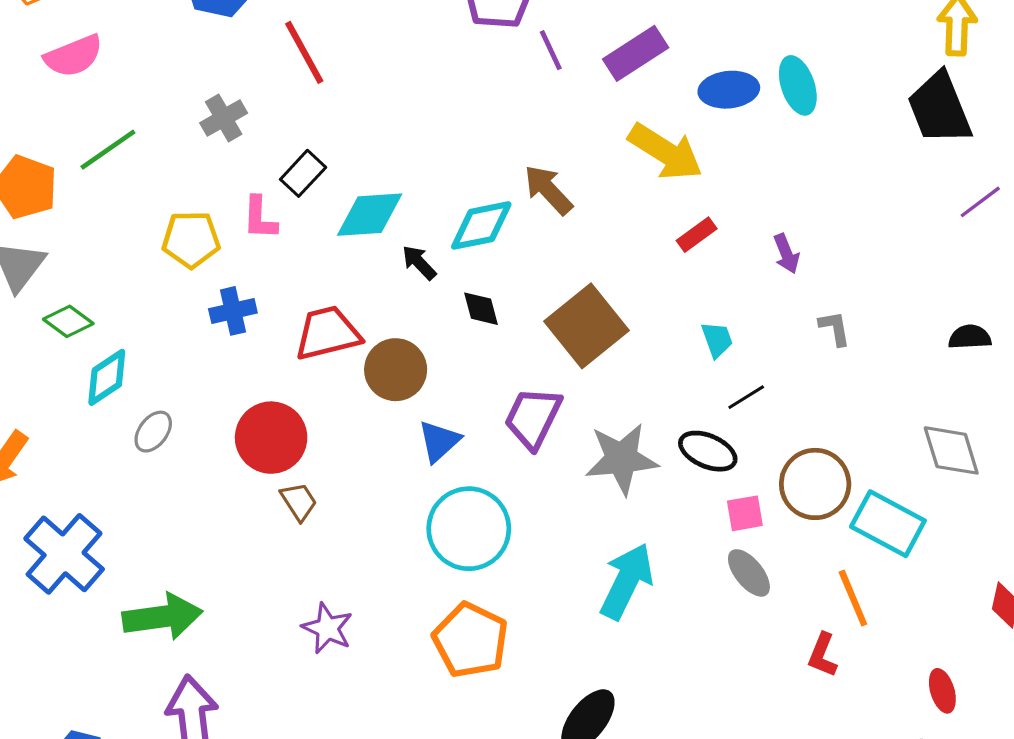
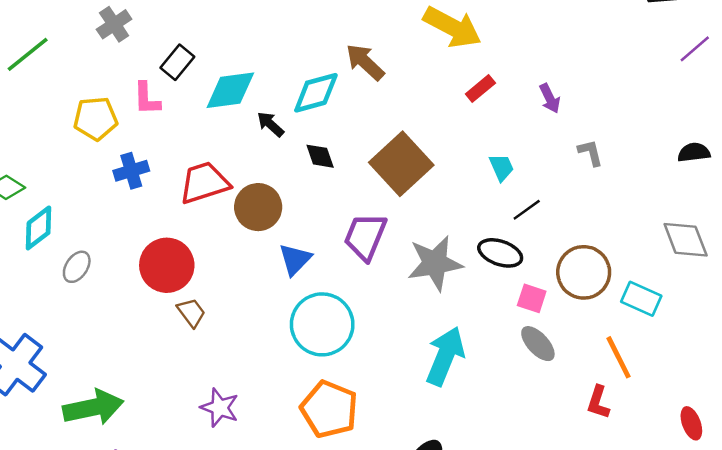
pink square: (745, 513) -> (532, 298), turned 32
cyan rectangle: (888, 524) -> (641, 299), size x0.7

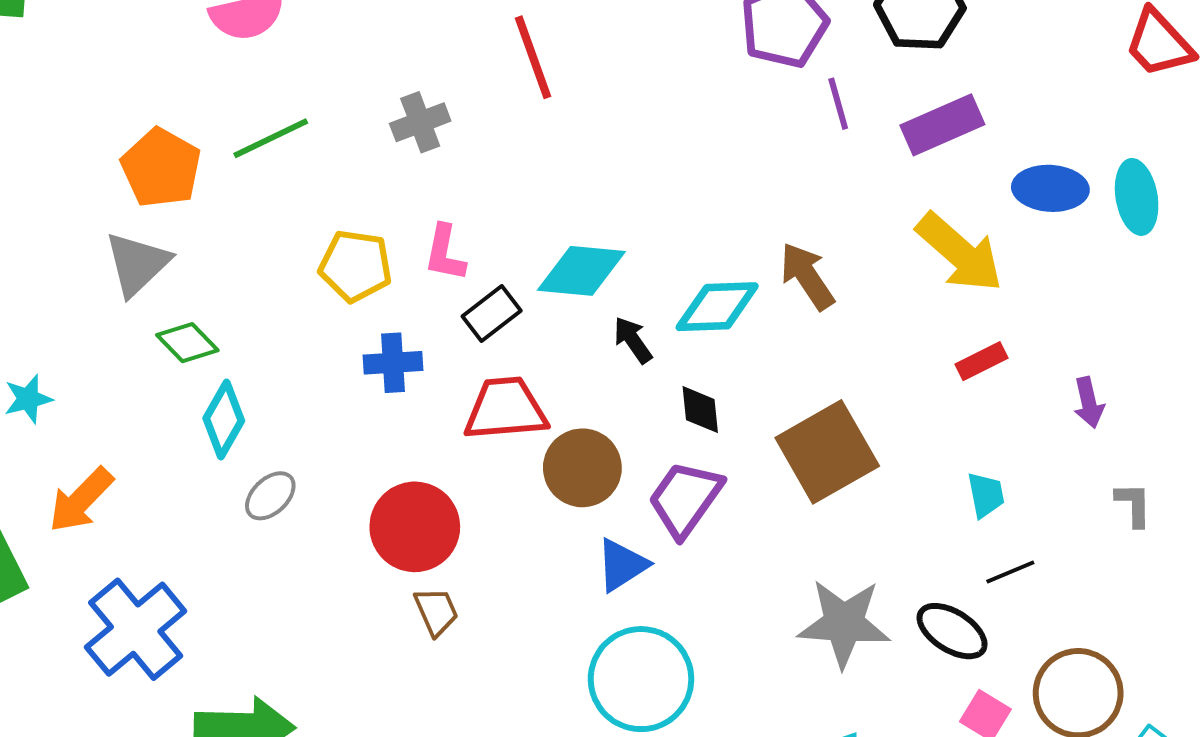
black rectangle: (177, 62) -> (492, 314), moved
cyan diamond: (39, 228) -> (224, 420), turned -36
purple trapezoid: (365, 237) -> (685, 499), moved

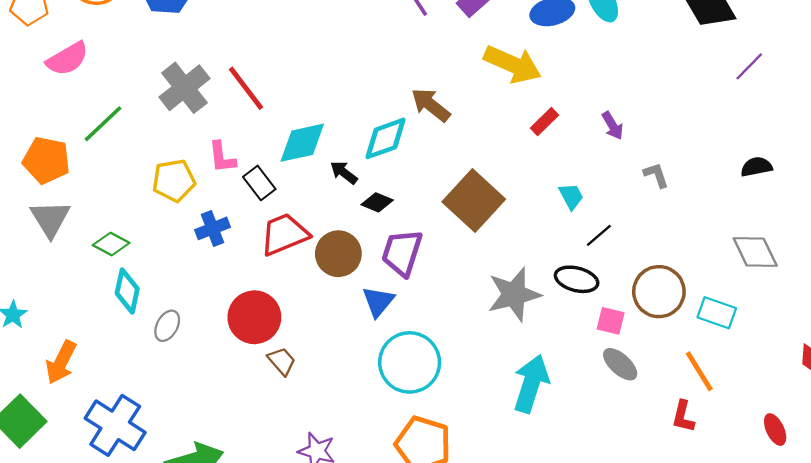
red line: (533, 57) -> (246, 88), moved
gray cross: (420, 122) -> (184, 88), size x1.5
black rectangle: (492, 314) -> (259, 183), turned -72
green diamond: (187, 343) -> (111, 244), moved
black diamond: (700, 410) -> (377, 202), moved, turned -44

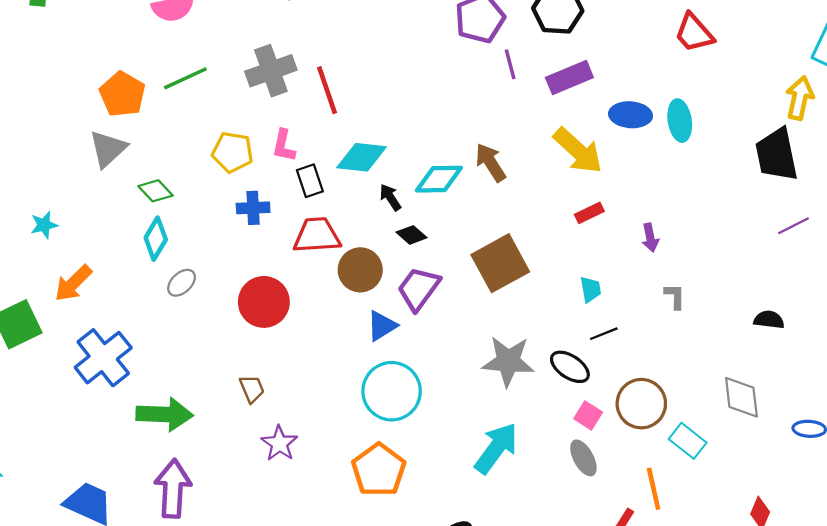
brown trapezoid: (282, 361) -> (252, 389), moved

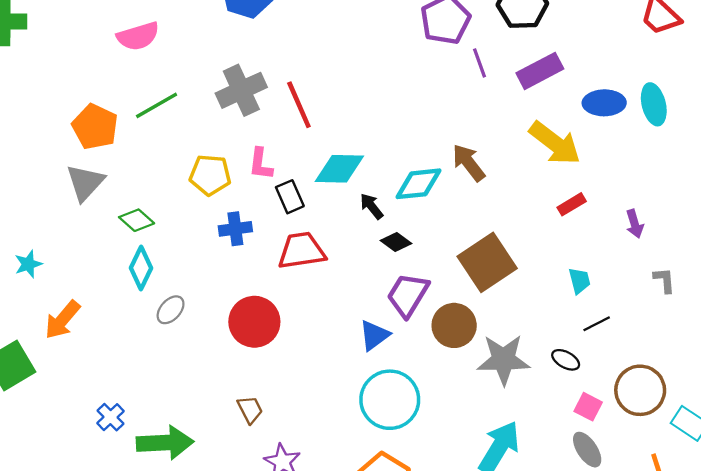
brown circle: (360, 270) -> (454, 325), moved
blue cross: (103, 358) -> (111, 417), moved, size x0.5
black ellipse: (570, 367) -> (566, 360), size x0.7

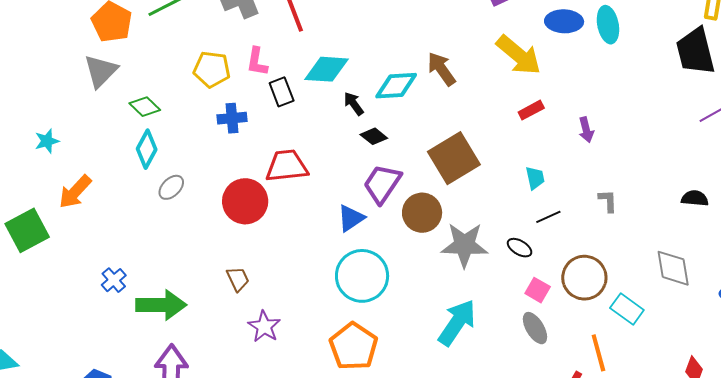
red trapezoid: (302, 251) -> (287, 166), moved
gray L-shape: (664, 280) -> (608, 201), moved

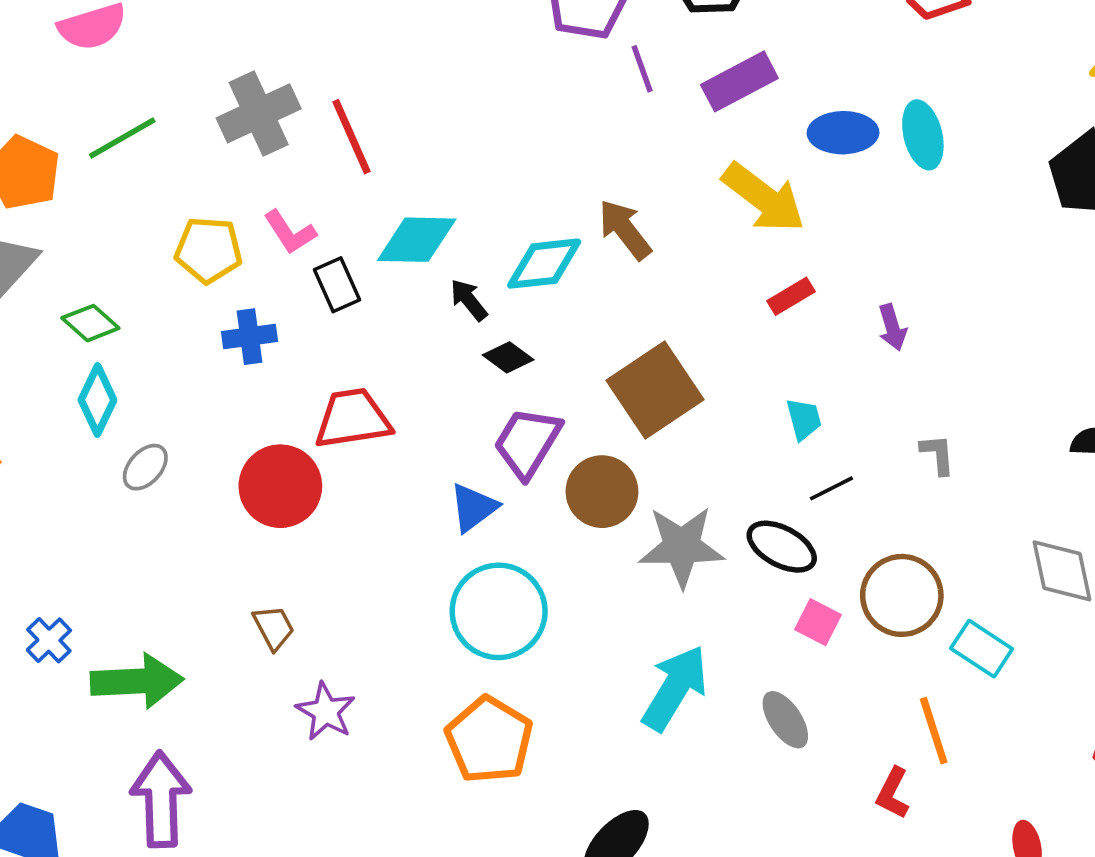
pink L-shape: (257, 62) -> (290, 232), turned -40
black ellipse: (520, 248) -> (782, 547), size x1.5
gray ellipse: (535, 328) -> (785, 720), moved

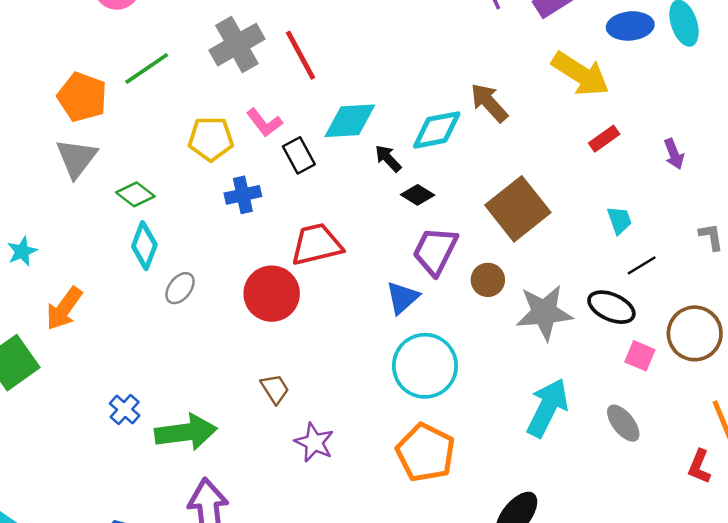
brown circle: (602, 492) -> (488, 280), size x0.7

